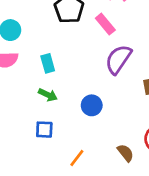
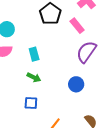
blue circle: (92, 105) -> (76, 84), moved

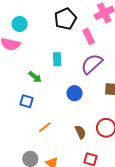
cyan rectangle: (34, 54) -> (57, 59), moved

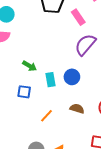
cyan rectangle: (57, 59) -> (50, 80), moved
brown semicircle: (80, 132) -> (77, 109), moved, turned -40

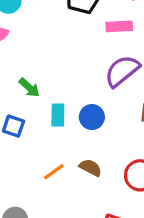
pink rectangle: (78, 17) -> (119, 26), turned -70
orange line: (46, 116) -> (54, 172), moved

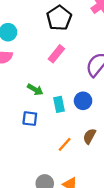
pink rectangle: (119, 26) -> (56, 54), moved, turned -36
brown semicircle: (91, 168) -> (89, 136), turned -77

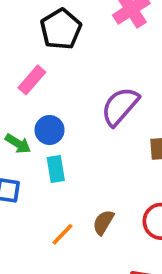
pink rectangle: (56, 54) -> (32, 80), moved
blue circle: (83, 101) -> (50, 130), moved

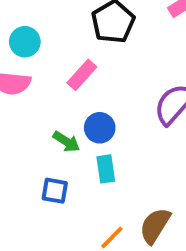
brown semicircle: (103, 222) -> (155, 226), size x1.4

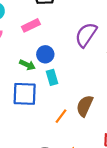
pink rectangle: (82, 75) -> (31, 25), turned 30
blue square: (55, 191) -> (25, 94), size x1.6

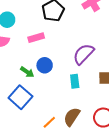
cyan rectangle: (52, 77) -> (75, 81), moved
blue square: (25, 94) -> (20, 97), turned 30

